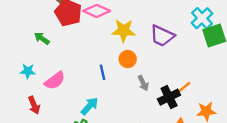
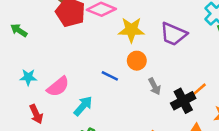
green arrow: (42, 38) -> (19, 30), moved
blue line: (103, 72) -> (110, 76), turned -49
cyan arrow: (90, 106) -> (83, 106), moved

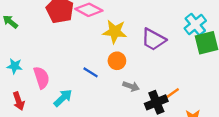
gray arrow: (154, 86) -> (131, 86), turned -49
pink semicircle: (58, 87) -> (41, 78), turned -75

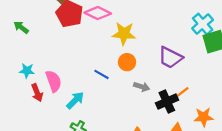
purple trapezoid: (153, 40) -> (170, 58), moved
red arrow: (19, 101) -> (37, 93), moved

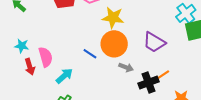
orange circle: (127, 62) -> (114, 44), size x1.6

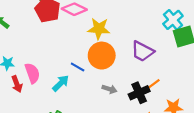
gray arrow: (126, 67) -> (109, 89), moved
cyan arrow: (64, 76) -> (61, 83), moved

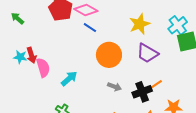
yellow star: (99, 29) -> (140, 24), moved, turned -30
blue line: (78, 67) -> (90, 28), moved
red arrow: (17, 84) -> (31, 55), moved

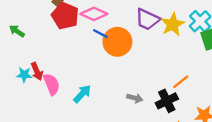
yellow star: (140, 24) -> (173, 24), moved
purple trapezoid: (147, 53) -> (147, 19), moved
orange circle: (109, 55) -> (117, 42), moved
orange line: (155, 85) -> (181, 82), moved

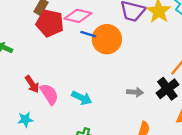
cyan star: (24, 75) -> (25, 119), moved
cyan arrow: (82, 94) -> (82, 98), turned 84

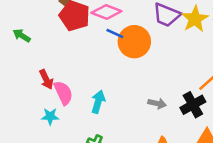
cyan arrow: (82, 98) -> (98, 102), turned -108
cyan star: (25, 119) -> (50, 116), moved

